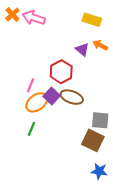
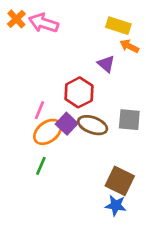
orange arrow: (100, 45) -> (129, 46), moved
gray square: (100, 120) -> (129, 120), moved
blue star: (99, 171) -> (116, 205), moved

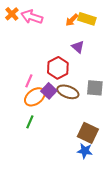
orange arrow: (129, 46) -> (72, 20), moved, turned -72

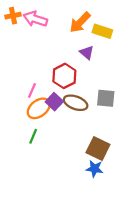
orange cross: (12, 14) -> (13, 16), turned 32
yellow rectangle: (87, 19) -> (102, 31), moved
orange arrow: (72, 20) -> (80, 22), size x1.5

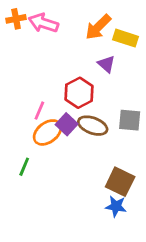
green line: (33, 136) -> (24, 167), moved

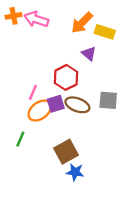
purple square: (67, 124) -> (56, 104), turned 30
brown square: (120, 182) -> (66, 152), moved, turned 35
blue star: (116, 206) -> (75, 172), moved

